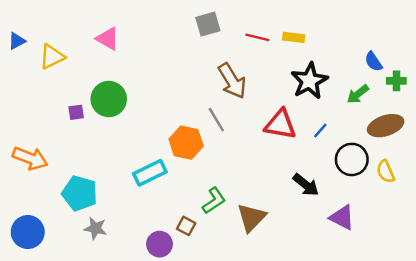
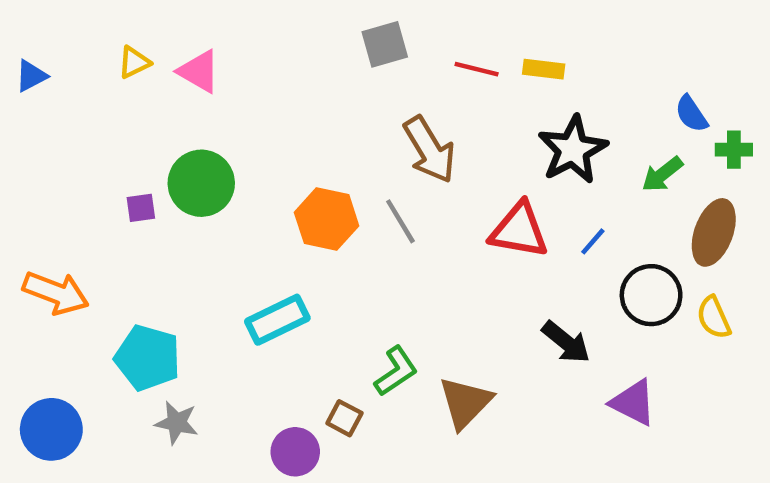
yellow triangle: (52, 57) -> (134, 62), moved, size x0.7
brown ellipse: (386, 126) -> (714, 232), turned -52
orange hexagon: (186, 143) -> (327, 219), moved

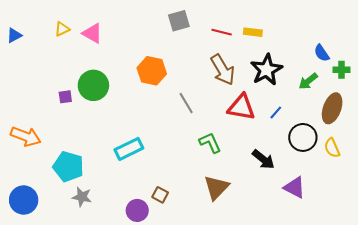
brown arrow: (430, 150) -> (223, 70), moved
orange hexagon: (327, 219) -> (152, 71), moved
green L-shape: (396, 371) -> (210, 143), moved, turned -80

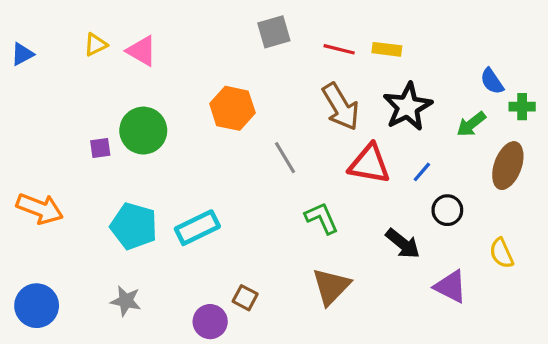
black circle: (303, 137) -> (447, 210), moved, size x0.7
yellow semicircle: (332, 148) -> (501, 253), moved
cyan pentagon: (68, 167) -> (134, 226), moved

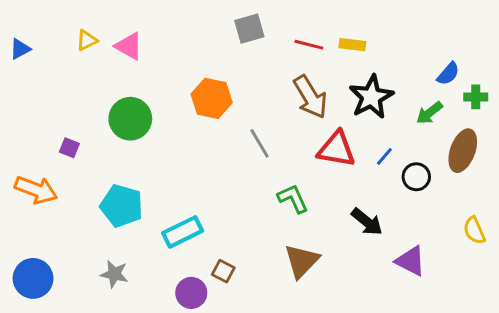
blue semicircle: (492, 81) -> (448, 74), turned -105
purple square: (100, 148) -> (69, 148), moved, turned 30
black circle: (447, 210) -> (416, 177), moved
cyan rectangle: (197, 228) -> (183, 232), moved
yellow semicircle: (501, 253) -> (474, 230), moved

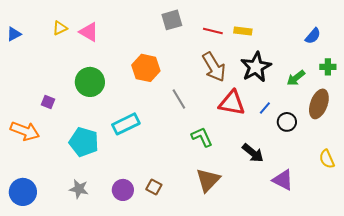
blue semicircle: (448, 74) -> (313, 36), moved
cyan rectangle: (183, 232) -> (126, 124), moved
purple circle: (191, 293) -> (123, 190), moved

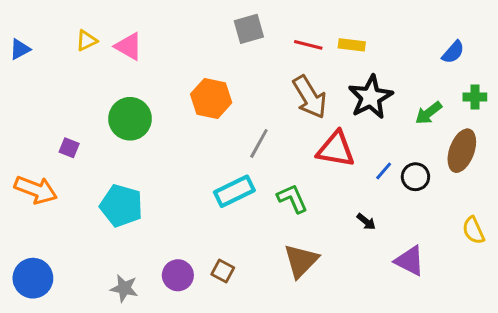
gray line: (179, 99) -> (259, 143), turned 60
blue line: (265, 108) -> (384, 171), moved
cyan rectangle: (126, 124) -> (234, 191), moved
black arrow: (253, 153) -> (366, 222), size x0.6
gray star: (79, 189) -> (124, 288), moved

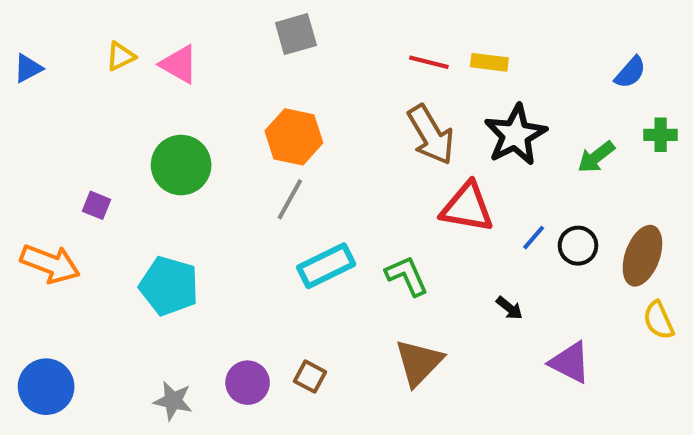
gray square: (249, 29) -> (296, 34), moved
gray line: (259, 143) -> (290, 199), moved
brown ellipse: (462, 151) -> (642, 256), moved

